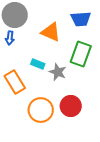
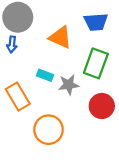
gray star: (58, 72) -> (69, 85), turned -30
red circle: (71, 106) -> (102, 106), moved

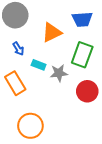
orange triangle: (60, 37) -> (52, 32), turned -50
blue arrow: (12, 44) -> (18, 49), moved, turned -40
orange circle: (49, 130) -> (30, 126), moved

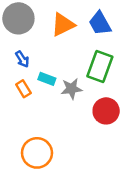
blue trapezoid: (82, 19) -> (100, 23), turned 65
orange triangle: (52, 32) -> (63, 25), moved
orange rectangle: (15, 83) -> (23, 89), moved, size x0.6

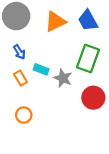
gray star: (72, 89) -> (63, 78), turned 30
orange circle: (37, 153) -> (24, 115), moved, size x0.6

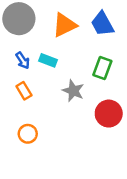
green rectangle: (88, 59) -> (102, 68), size x0.7
cyan rectangle: (41, 69) -> (48, 60), moved

